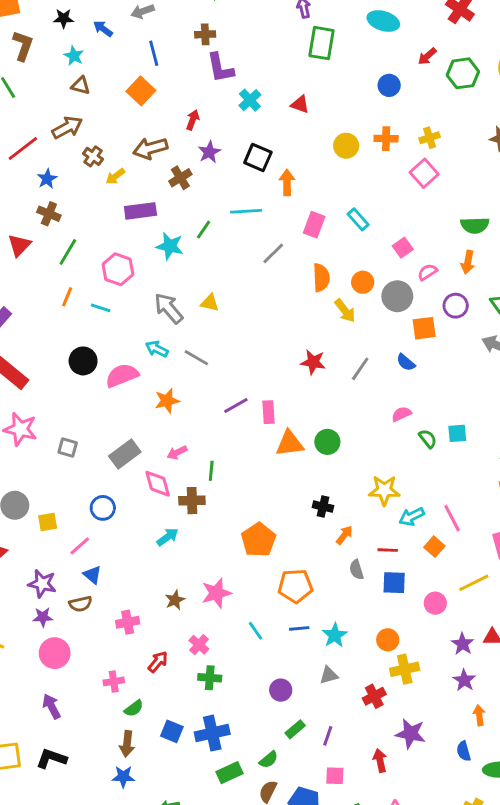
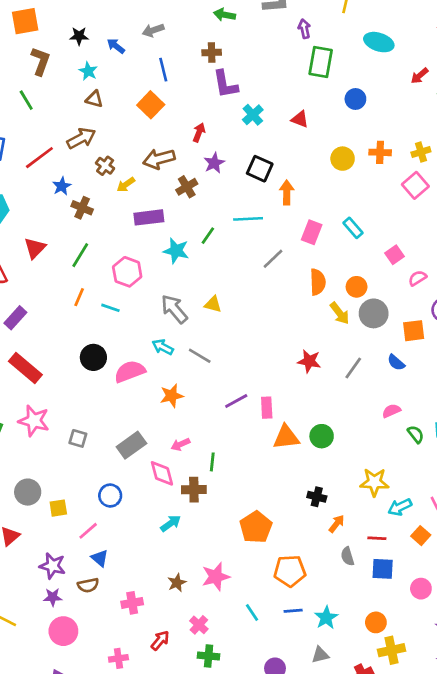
blue circle: (389, 85) -> (355, 99), moved
brown cross: (49, 214) -> (82, 208), moved
gray circle: (397, 296) -> (374, 313), moved

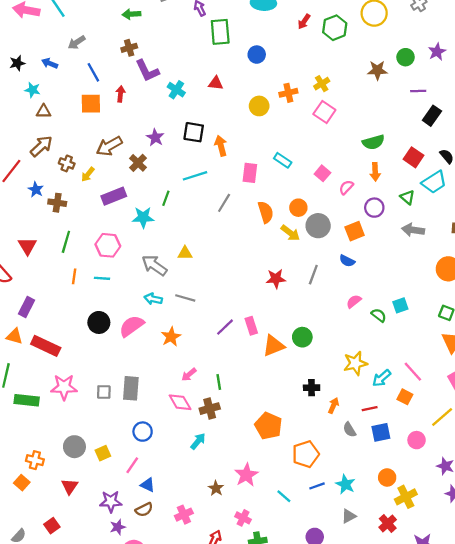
orange square: (151, 105) -> (91, 104), turned -30
red arrow: (199, 133) -> (121, 94), moved
gray rectangle: (131, 445) -> (131, 388), moved, turned -35

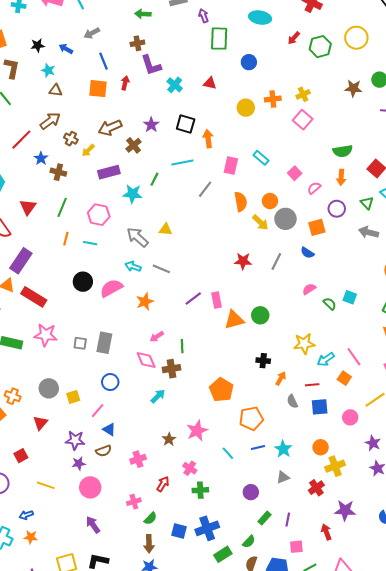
cyan square: (400, 305) -> (350, 297), turned 32
purple rectangle: (27, 307) -> (21, 261), size x1.4

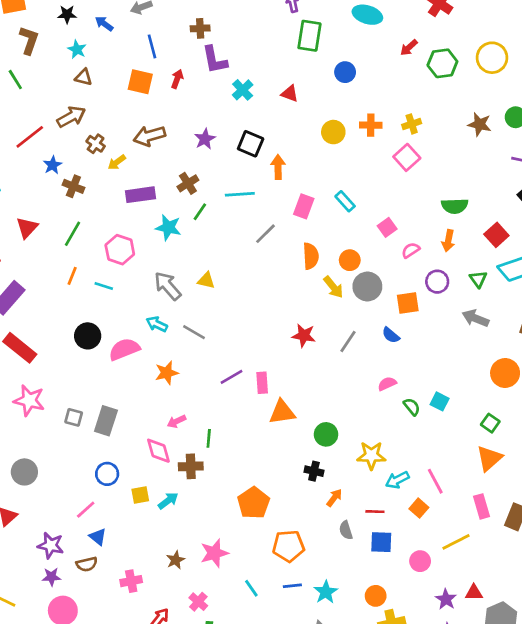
brown cross: (134, 145) -> (188, 183), moved
green circle: (260, 315) -> (326, 434), moved
yellow square: (73, 397) -> (140, 495), moved

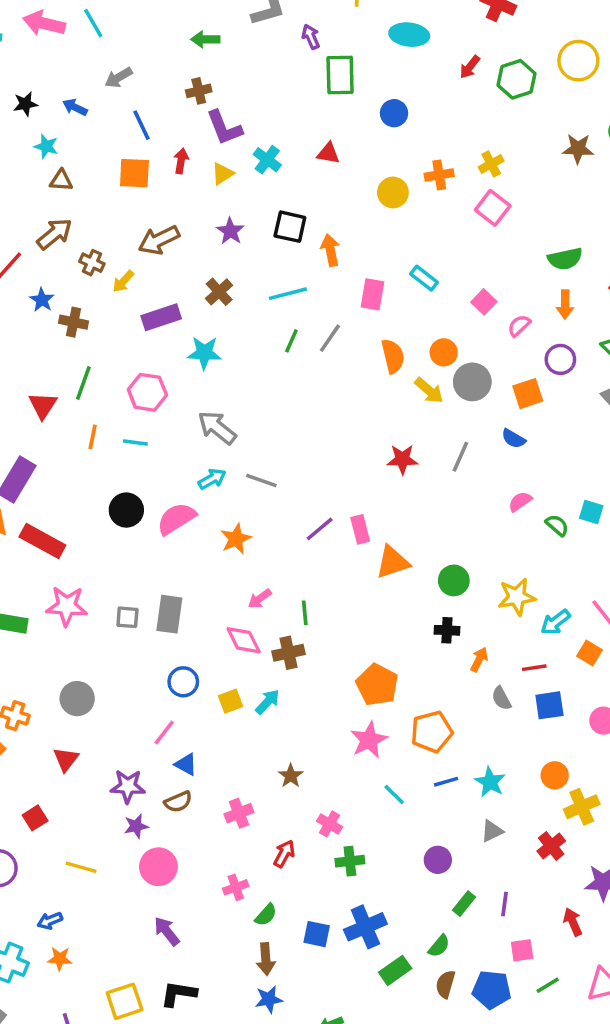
green line: (200, 212) -> (291, 341), moved
red triangle: (27, 228) -> (43, 405), moved
yellow triangle: (206, 280) -> (223, 174), moved, turned -36
cyan arrow: (157, 324) -> (212, 479), turned 135
pink star: (214, 553) -> (369, 740), moved

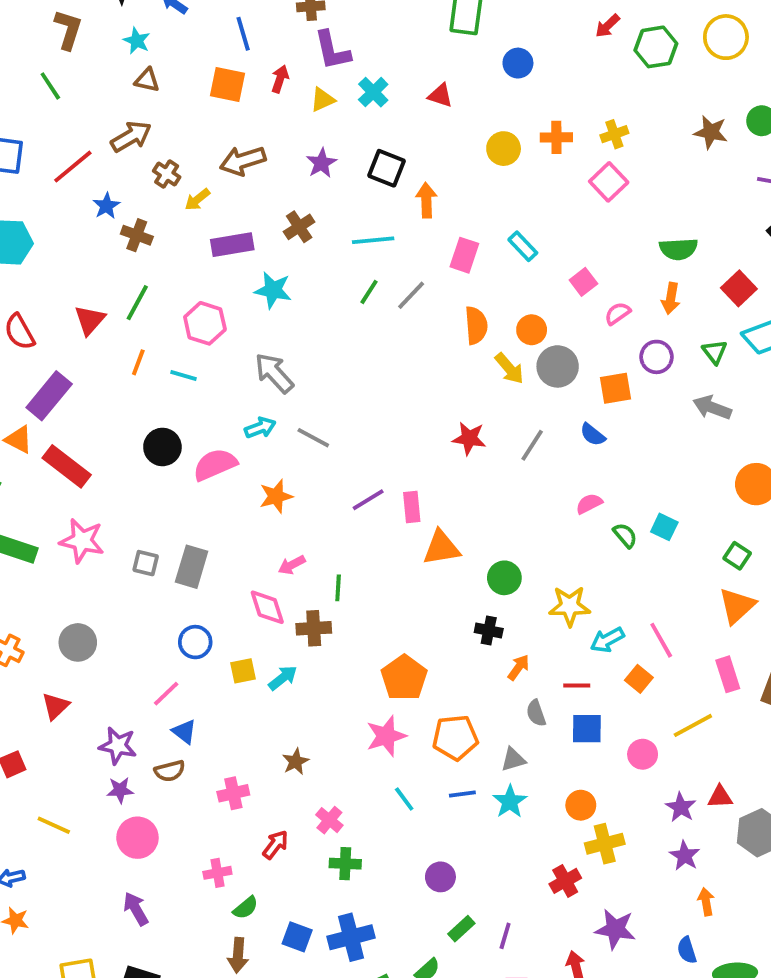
gray triangle: (492, 831) -> (513, 759), moved

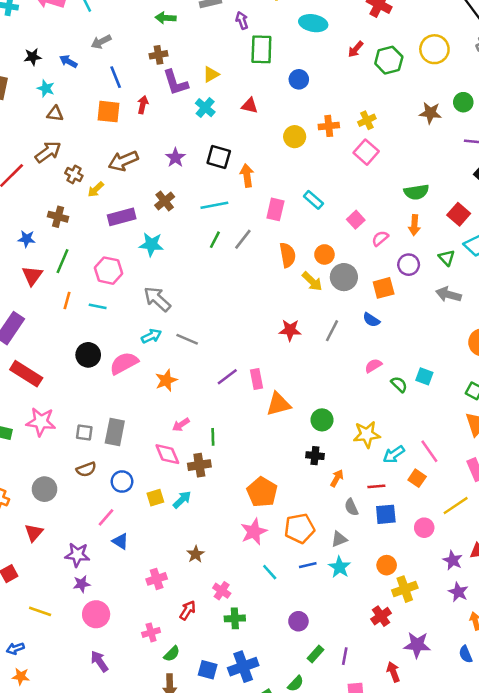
yellow triangle: (323, 100) -> (211, 74), moved
blue star: (106, 206) -> (27, 239), moved, turned -30
brown semicircle: (170, 771) -> (86, 469), moved

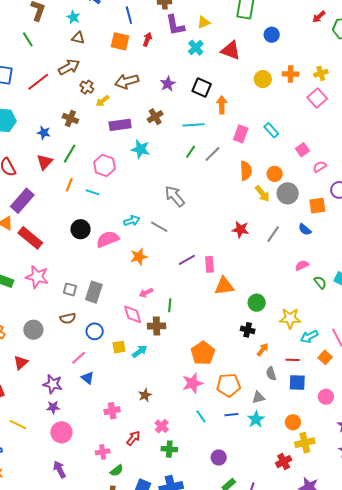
red triangle: (250, 106) -> (231, 50), size x1.5
gray arrow: (157, 299) -> (175, 196), moved

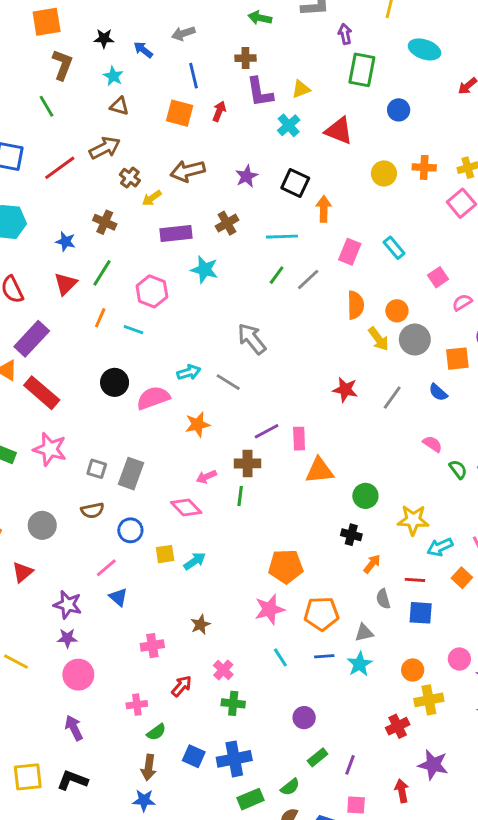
pink semicircle: (302, 265) -> (432, 444), turned 56
pink diamond: (133, 314) -> (186, 507), turned -30
brown cross: (157, 326) -> (248, 463), moved
orange pentagon: (203, 353) -> (286, 566), turned 30
pink circle: (326, 397) -> (459, 659), moved

